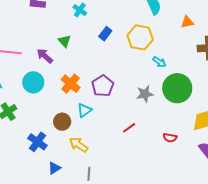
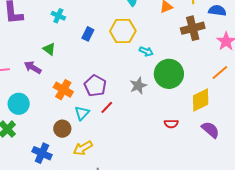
cyan circle: (33, 82) -> (19, 104), moved
red line: (129, 128) -> (107, 107), moved
yellow arrow: (79, 145) -> (83, 148), turned -54

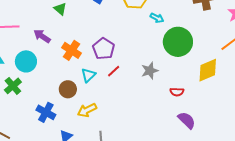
purple arrow: (33, 67) -> (42, 36), moved
gray star: (138, 86) -> (150, 71), moved
purple semicircle: (210, 130) -> (187, 120), moved

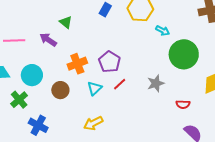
purple arrow: (42, 36) -> (48, 40), moved
orange cross: (71, 50) -> (77, 64), turned 36
brown circle: (68, 89) -> (60, 90), moved
blue cross: (46, 112) -> (38, 125), moved

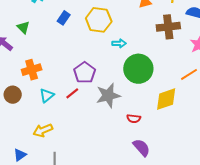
cyan arrow: (163, 31) -> (119, 43), turned -32
purple pentagon: (109, 62) -> (85, 73), moved
gray star: (156, 83) -> (108, 95), size x1.4

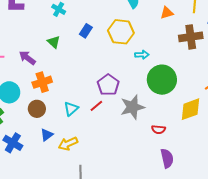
green triangle: (23, 27) -> (54, 42), moved
orange cross: (32, 70) -> (42, 82), moved
purple semicircle: (141, 148) -> (167, 158), turned 30
blue triangle: (20, 155) -> (47, 135), moved

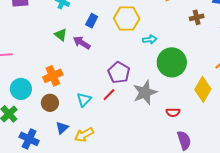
brown cross: (191, 37) -> (197, 17), size x0.6
purple arrow: (27, 58) -> (82, 43), moved
yellow diamond: (190, 109) -> (203, 89), turned -35

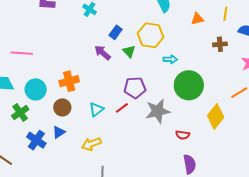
green triangle: (61, 35) -> (129, 51), moved
purple pentagon: (119, 73) -> (135, 88), turned 30
blue triangle: (62, 128) -> (59, 132), moved

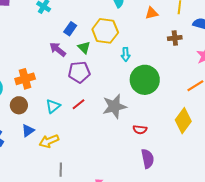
cyan arrow: (170, 59) -> (126, 54), turned 88
purple pentagon: (135, 88) -> (79, 72), moved
yellow diamond: (216, 116) -> (183, 121), moved
blue triangle: (59, 132) -> (28, 131), moved

